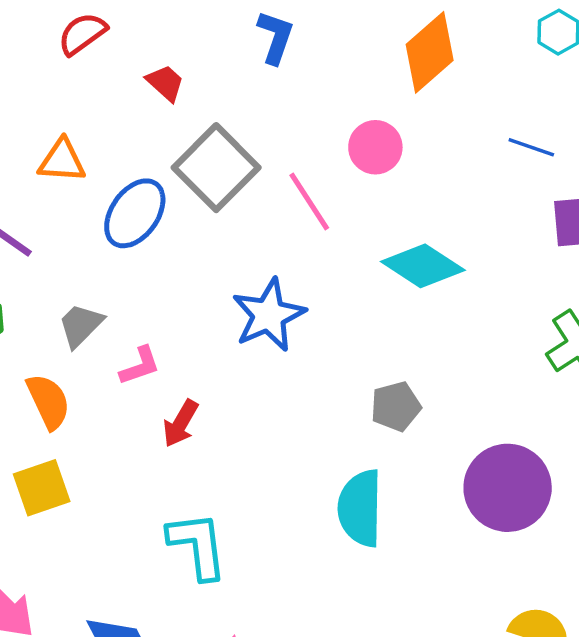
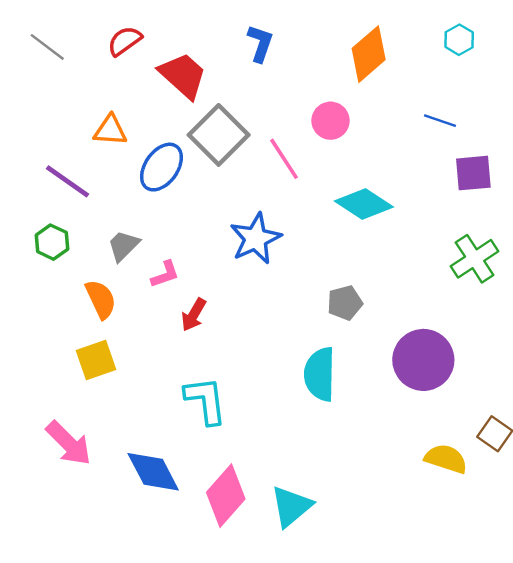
red trapezoid: (165, 83) -> (183, 75), size x1.8

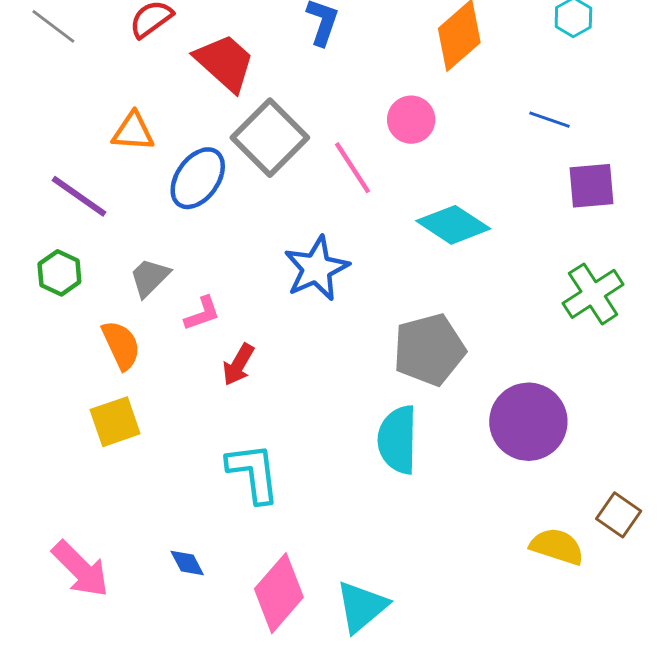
gray pentagon: (345, 303) -> (429, 350), size x1.6
pink arrow: (69, 443) -> (80, 569), moved
blue diamond: (153, 472) -> (187, 563), size x0.5

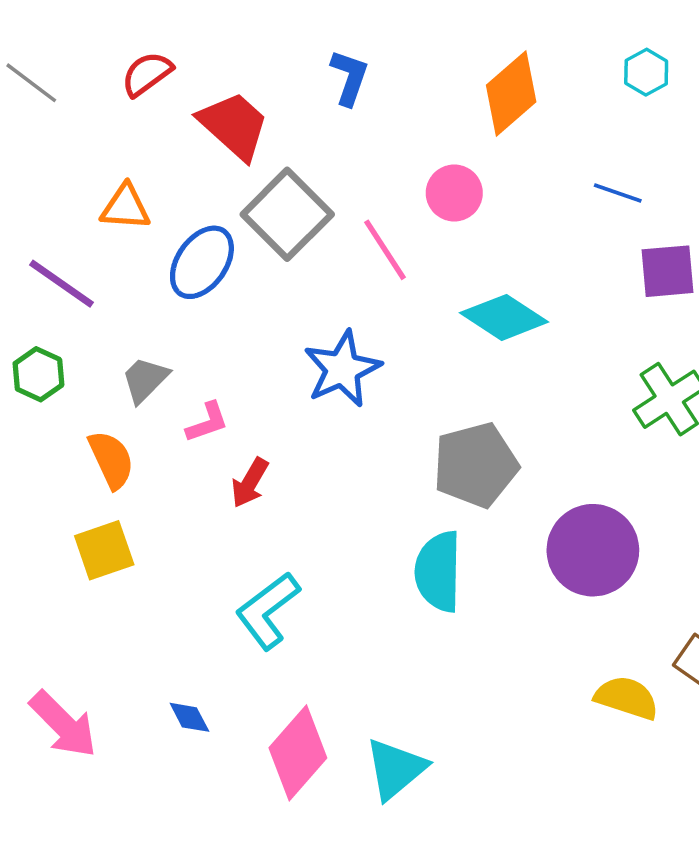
cyan L-shape: (253, 473) -> (268, 611), turned -120

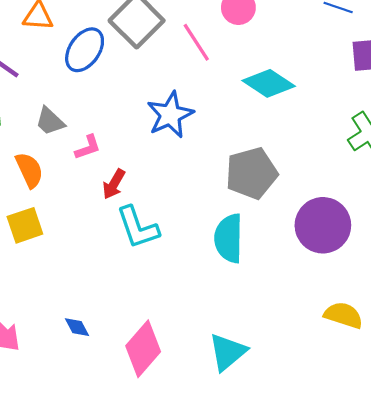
gray trapezoid: (145, 380) -> (50, 121), turned -92
cyan L-shape: (268, 611) -> (138, 227), moved, turned -72
cyan triangle: (396, 769) -> (228, 352), moved

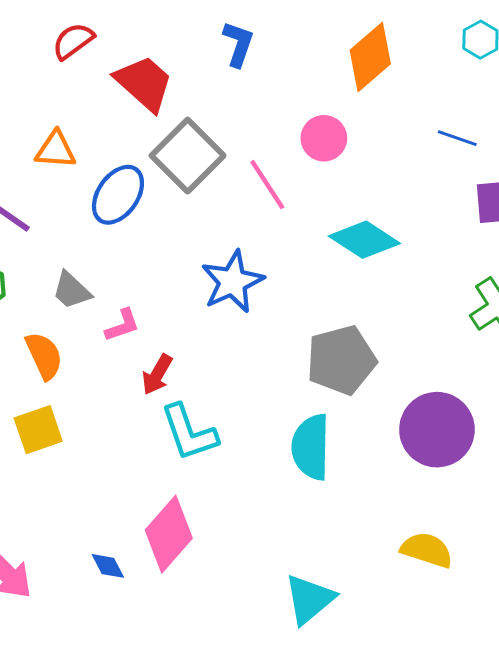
yellow semicircle: (343, 315) -> (427, 550), moved
pink diamond: (143, 349) -> (169, 534), moved

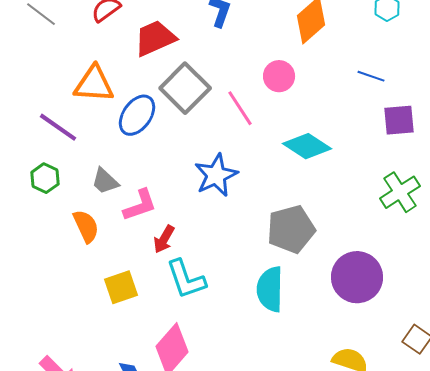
red trapezoid: (144, 83) -> (155, 38), turned -66
orange triangle: (56, 150) -> (94, 84), size x1.4
pink L-shape: (122, 325) -> (140, 205), size x1.4
yellow square: (38, 430) -> (121, 287), moved

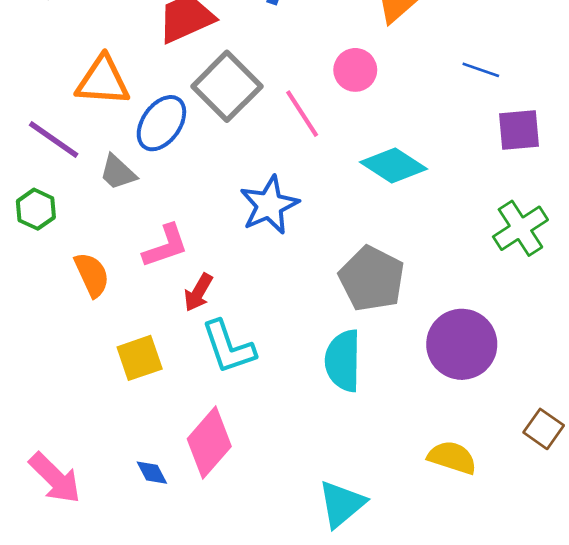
gray trapezoid: (105, 181) -> (118, 172), moved
gray pentagon: (291, 229) -> (372, 279), turned -30

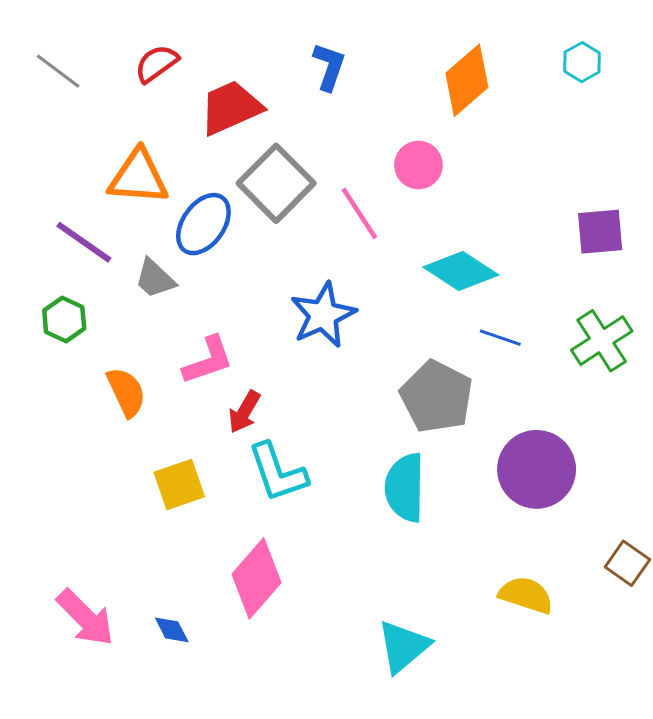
blue line: (481, 70) -> (500, 338), moved
blue diamond: (152, 473) -> (172, 630), moved

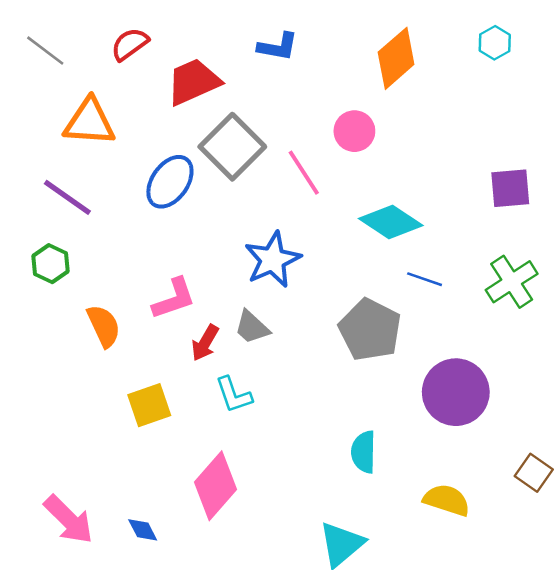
blue L-shape: (329, 67) -> (278, 47), turned 81
orange triangle: (138, 177) -> (89, 122), moved
gray trapezoid: (155, 279) -> (252, 327), moved
cyan L-shape: (278, 472) -> (234, 395), size x0.7
cyan semicircle: (405, 488) -> (364, 452), moved, size x0.7

